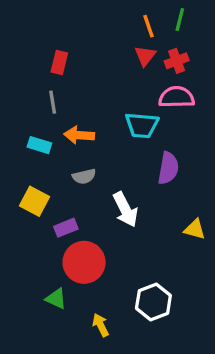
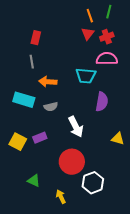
cyan rectangle: (39, 145) -> (24, 100), moved, size x1.5
yellow square: (34, 201) -> (18, 142), moved
red circle: (84, 262) -> (72, 162), moved

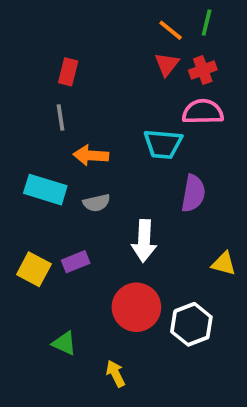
orange line: (90, 16) -> (171, 30), turned -32
white arrow: (76, 127) -> (144, 241), turned 30
white hexagon: (93, 183) -> (191, 324), moved

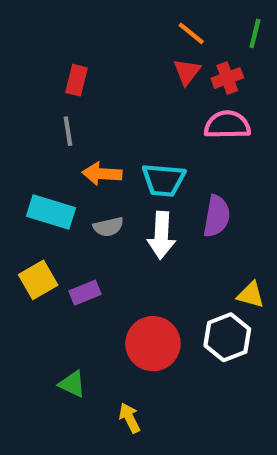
green line: (207, 23) -> (255, 33), moved
cyan trapezoid: (163, 144) -> (164, 180), moved
white arrow: (144, 241) -> (161, 235), moved
yellow square: (34, 269) -> (38, 280), moved, turned 32
white hexagon: (191, 324) -> (227, 337), moved

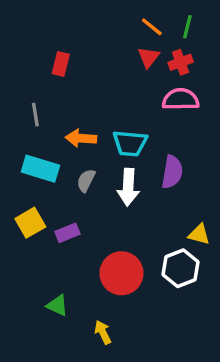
green line: (255, 33) -> (187, 27), moved
gray line: (68, 131) -> (35, 115), moved
gray semicircle: (108, 227) -> (86, 180), turned 130

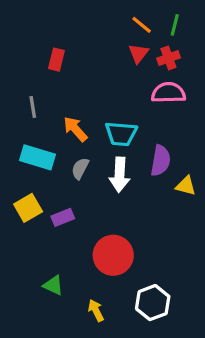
orange arrow: (81, 138) -> (75, 129), turned 44
yellow triangle: (199, 234) -> (186, 186), moved
white hexagon: (181, 268) -> (153, 303), moved

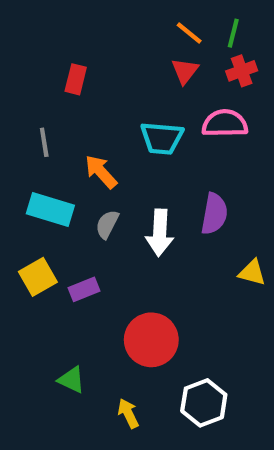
red cross: (168, 58) -> (242, 71), moved
cyan trapezoid: (121, 134) -> (162, 138), moved
yellow triangle: (186, 186) -> (252, 273), moved

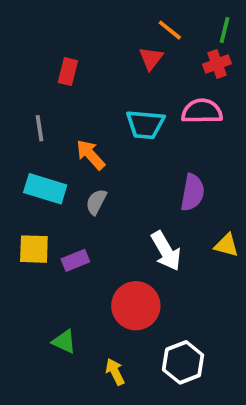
green line: (233, 33) -> (225, 30), moved
red triangle: (185, 71) -> (151, 58), moved
white arrow: (160, 233) -> (166, 251), moved, turned -33
yellow square: (38, 277) -> (34, 249), turned 32

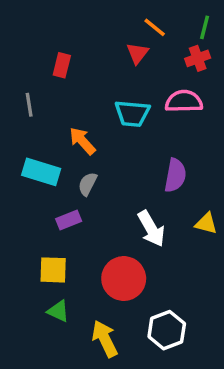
gray line: (40, 128) -> (29, 105), moved
yellow square: (34, 249) -> (53, 270), moved
purple rectangle: (75, 260) -> (69, 220), moved
yellow arrow: (115, 372) -> (105, 339), size x1.5

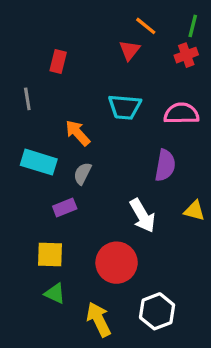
pink semicircle: (184, 101) -> (181, 113), moved

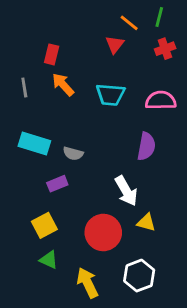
green line: (193, 26) -> (159, 17), moved
orange arrow: (78, 133) -> (63, 85), moved
gray semicircle: (82, 173) -> (73, 154), turned -102
yellow triangle: (194, 211) -> (146, 222), moved
yellow square: (50, 255) -> (44, 225), turned -30

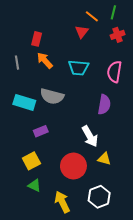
pink semicircle: (161, 100) -> (114, 72), turned -80
gray semicircle: (73, 154) -> (52, 96), moved, size x1.6

